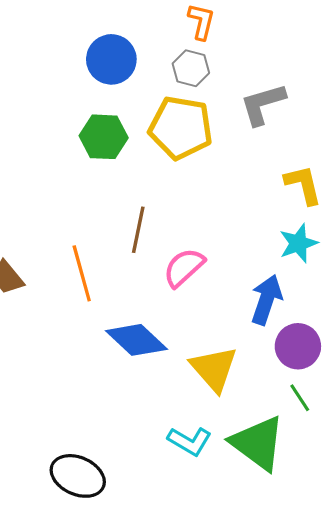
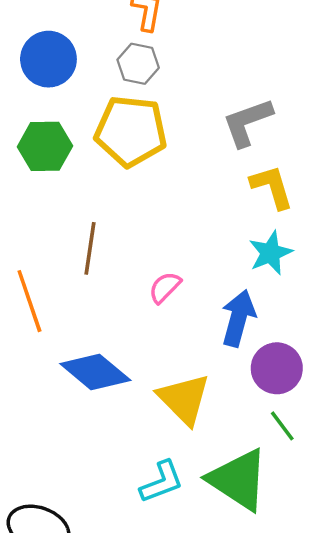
gray L-shape: (263, 104) -> (247, 122), moved
pink semicircle: (184, 268) -> (165, 287), moved, size x0.7
cyan L-shape: (190, 441) -> (162, 482), turned -48

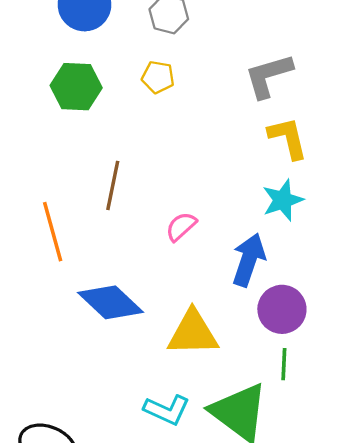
yellow pentagon: (131, 131) -> (158, 77), size x0.5
yellow triangle: (184, 399) -> (193, 333), turned -50
green line: (282, 426) -> (284, 364), turned 36
cyan L-shape: (162, 482) -> (167, 410), turned 42

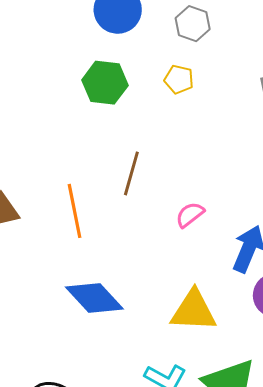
blue diamond: (111, 302) -> (94, 298), moved

